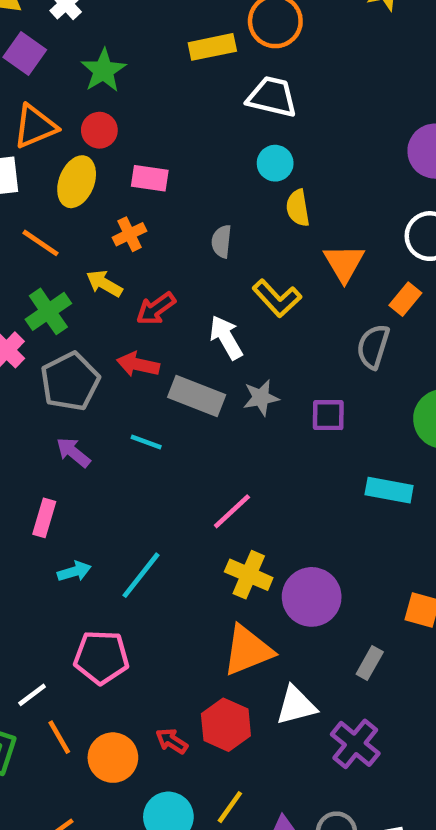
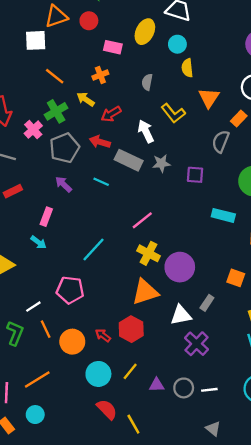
yellow ellipse: (77, 182) -> (145, 32), moved
cyan arrow: (74, 571) -> (39, 242), moved, turned 49
white triangle: (296, 705) -> (181, 315), moved

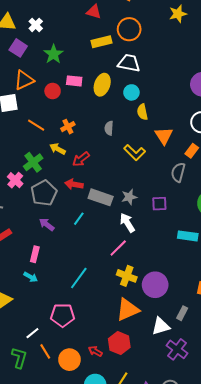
red circle: (89, 21) -> (53, 91), moved
pink rectangle: (113, 47) -> (74, 81), moved
orange line: (55, 76) -> (36, 125), moved
white arrow: (146, 131) -> (127, 223), moved
cyan line: (101, 182) -> (79, 219), turned -72

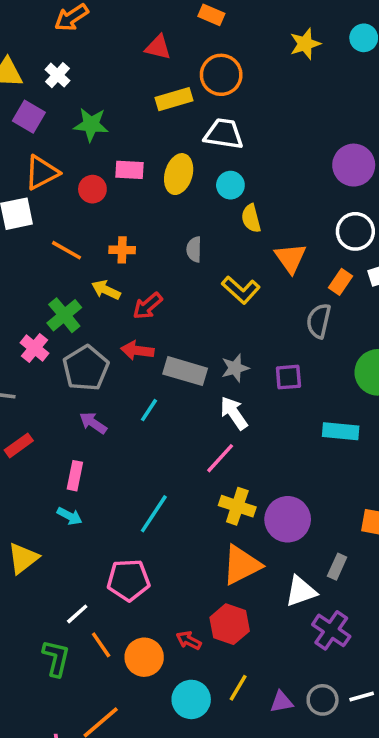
green star: (54, 54) -> (91, 125), turned -30
orange cross: (68, 127) -> (122, 250), turned 32

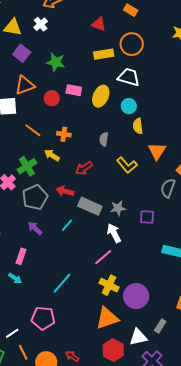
white cross: (57, 75) -> (41, 24), moved
red arrow: (148, 306) -> (84, 168), moved
red hexagon: (230, 624) -> (113, 350), moved

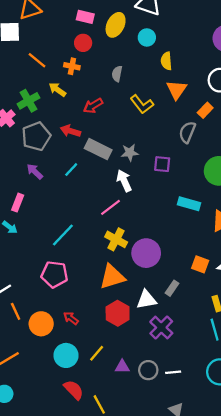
red circle: (52, 98) -> (83, 43), moved
yellow semicircle: (138, 126) -> (166, 61), moved
pink pentagon: (43, 318) -> (54, 274), moved

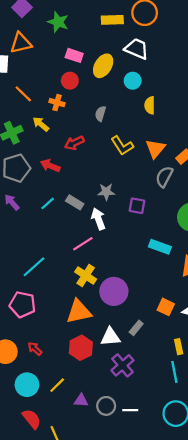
orange triangle: (177, 90) -> (155, 149), moved
gray rectangle: (98, 149) -> (75, 202), moved, size x0.7

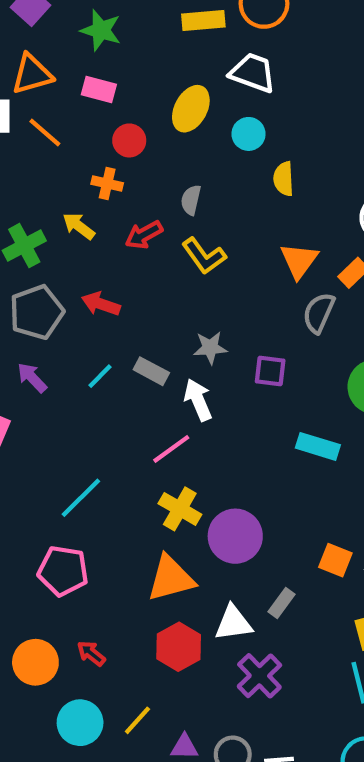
pink rectangle: (74, 55) -> (99, 90), moved
orange line: (23, 94) -> (45, 132), moved
red arrow: (74, 143) -> (144, 235), moved
yellow L-shape: (122, 146) -> (204, 256), moved

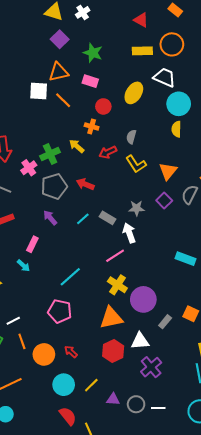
cyan circle: (249, 134) -> (179, 104), moved, size x1.5
orange triangle: (299, 261) -> (168, 171), moved
purple square: (270, 371) -> (164, 200), moved, turned 35
gray rectangle: (281, 603) -> (165, 322), moved

